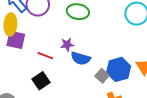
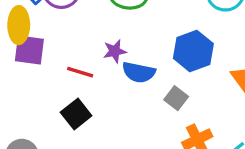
blue hexagon: (119, 69) -> (193, 51), moved

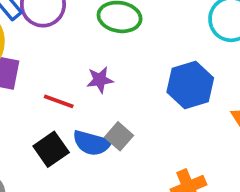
blue semicircle: (139, 72) -> (92, 143), moved
gray square: (176, 98) -> (119, 136), moved

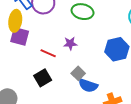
blue semicircle: (92, 143) -> (88, 86), moved

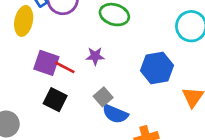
purple square: (20, 36) -> (46, 63), moved
black square: (43, 78) -> (55, 100), turned -36

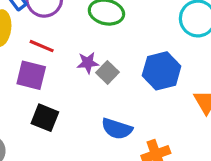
red line: (65, 67) -> (42, 46), moved
gray square: (103, 97) -> (107, 72), moved

